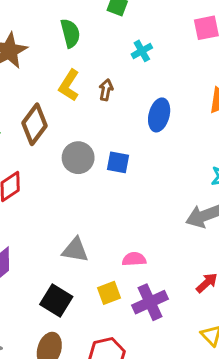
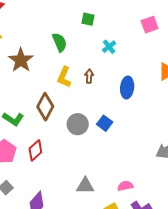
blue square: (118, 162) -> (105, 123), turned 35

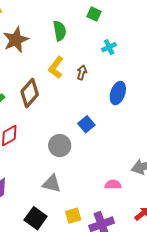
gray circle: (78, 124) -> (60, 146), moved
pink semicircle: (125, 186) -> (113, 185), moved

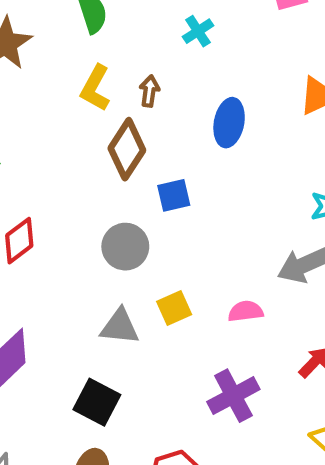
brown diamond: (30, 93) -> (127, 149), moved
blue square: (86, 124) -> (174, 195), turned 35
yellow square: (73, 216) -> (174, 308), moved

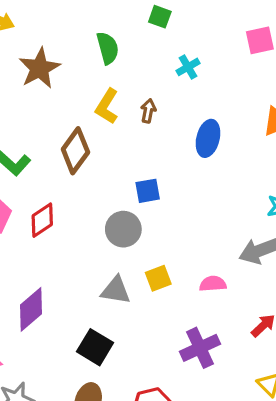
brown diamond: (127, 149) -> (75, 151), moved
blue square: (174, 195) -> (148, 191), moved

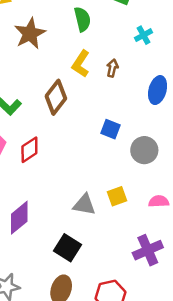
blue square: (148, 191) -> (110, 129), turned 30
gray circle: (123, 229) -> (144, 150), moved

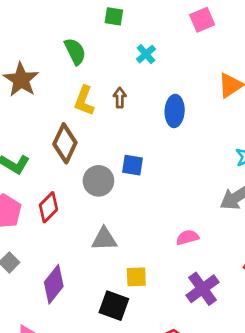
gray circle: (144, 150) -> (98, 181), moved
yellow square: (117, 196) -> (136, 277), moved, turned 30
pink semicircle: (159, 201) -> (187, 237), moved
gray triangle: (84, 205) -> (104, 239), moved

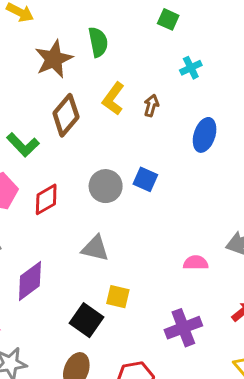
green semicircle: (75, 51) -> (98, 42), moved
brown diamond: (65, 143) -> (66, 115), moved
pink semicircle: (187, 237) -> (196, 263), moved

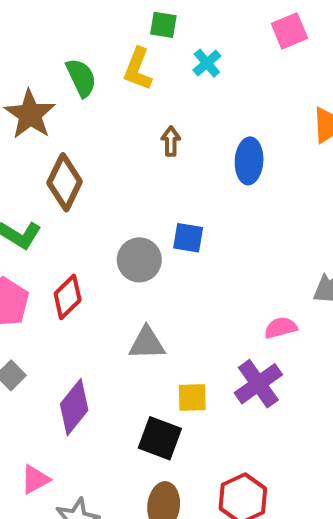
cyan cross: (191, 68) -> (207, 63), moved
yellow L-shape: (113, 99) -> (138, 69), moved
purple cross: (183, 328) -> (258, 384), moved

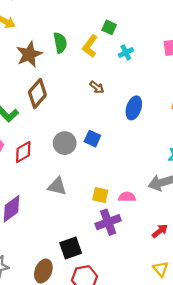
brown arrow: (171, 141) -> (97, 87), turned 112
yellow square: (192, 398) -> (100, 195), moved
black square: (160, 438) -> (71, 248), moved, turned 35

